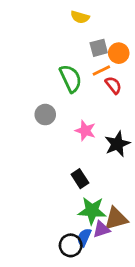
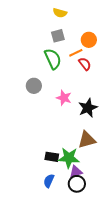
gray square: (99, 48) -> (58, 36), moved
black rectangle: (80, 179) -> (52, 157), moved, turned -48
brown triangle: (116, 219) -> (87, 140), moved
blue semicircle: (84, 237) -> (49, 181), moved
black circle: (71, 245) -> (77, 184), moved

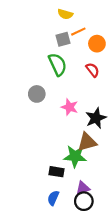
orange line: (76, 53) -> (78, 32), moved
brown triangle: (87, 140) -> (87, 142), moved
green star: (69, 158) -> (75, 156), moved

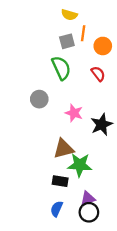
orange line: (78, 32) -> (83, 33), turned -56
brown triangle: (87, 142) -> (64, 149), moved

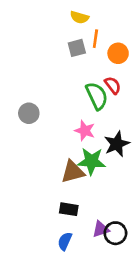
green semicircle: (61, 68) -> (97, 96), moved
gray circle: (39, 99) -> (29, 113), moved
green star: (80, 165) -> (91, 161), moved
black circle: (89, 212) -> (115, 233), moved

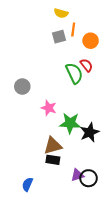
pink star: (85, 131) -> (49, 108), moved
black star: (117, 144) -> (90, 132), moved
brown triangle: (73, 172) -> (53, 146), moved
blue semicircle: (65, 241) -> (27, 184), moved

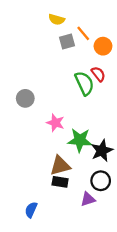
yellow semicircle: (61, 13) -> (57, 19), moved
orange line: (73, 29) -> (83, 33), turned -48
black circle: (89, 178) -> (101, 181), moved

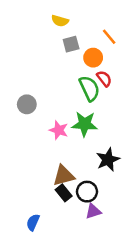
orange line: (83, 33) -> (109, 37), moved
orange circle: (103, 46) -> (93, 58), moved
green star: (80, 140) -> (85, 124), moved
black circle: (101, 181) -> (87, 192), moved
black rectangle: (60, 182) -> (64, 193), turned 42

